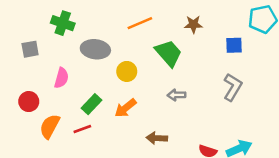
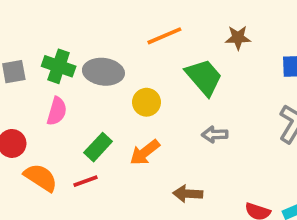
green cross: (63, 23) -> (59, 66), moved
orange semicircle: (50, 126) -> (41, 178), turned 95

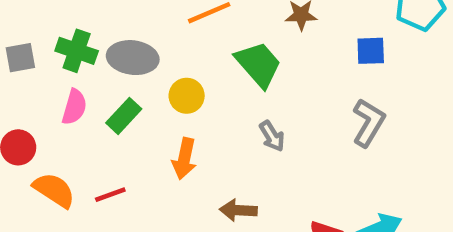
gray arrow: (215, 135) -> (272, 136), turned -120
green rectangle: (98, 147) -> (124, 116), moved
orange arrow: (145, 152) -> (184, 159), turned -40

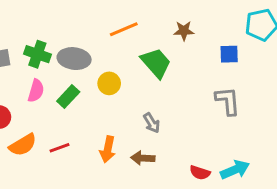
gray L-shape: (368, 123) -> (228, 101), turned -36
gray arrow: (272, 136) -> (152, 123), moved
orange arrow: (184, 159) -> (108, 149), moved
orange semicircle: (54, 190) -> (23, 145), turned 116

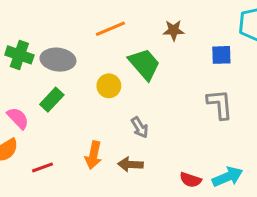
yellow circle: (109, 83) -> (109, 86), moved
pink semicircle: (36, 91) -> (18, 118), moved, turned -60
red line: (59, 148) -> (43, 167), moved

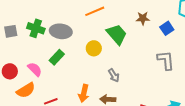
brown star: (174, 30) -> (143, 18), moved
blue square: (221, 55) -> (167, 28), turned -32

